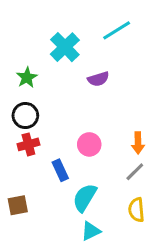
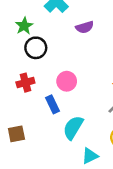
black circle: (25, 116) -> (36, 48), moved
pink circle: (89, 144) -> (67, 81), moved
cyan triangle: (91, 231) -> (90, 156), moved

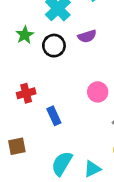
black circle: (36, 48) -> (54, 46), moved
pink circle: (67, 81) -> (98, 92), moved
cyan semicircle: (73, 128) -> (62, 163), moved

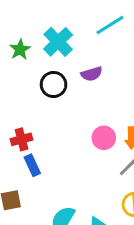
green star: (25, 35) -> (20, 49), moved
blue rectangle: (54, 116) -> (32, 165), moved

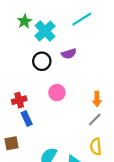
green star: (20, 49) -> (25, 21), moved
pink circle: (104, 138) -> (57, 93), moved

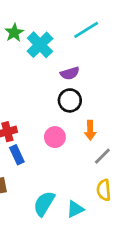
black circle: (42, 61) -> (70, 100), moved
pink circle: (57, 93) -> (55, 137), moved
orange arrow: (97, 99) -> (90, 130), moved

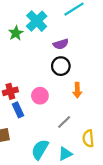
green star: (14, 33) -> (16, 33), moved
pink circle: (55, 137) -> (40, 96), moved
gray line: (102, 156) -> (64, 122), moved

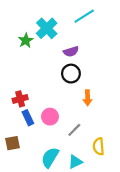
pink circle: (40, 96) -> (50, 117), moved

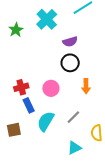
green star: (26, 40) -> (16, 30), moved
pink circle: (50, 117) -> (51, 88), moved
cyan semicircle: (50, 157) -> (46, 121), moved

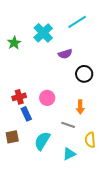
black circle: (70, 63) -> (84, 74), moved
orange arrow: (86, 86) -> (80, 107), moved
gray line: (73, 117) -> (68, 125), turned 64
cyan semicircle: (46, 121) -> (42, 141), moved

